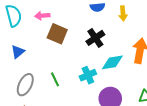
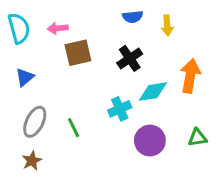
brown square: (57, 34) -> (78, 53), turned -36
green line: (55, 79) -> (74, 128), moved

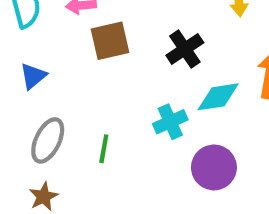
green line: (74, 128) -> (104, 149), turned 36

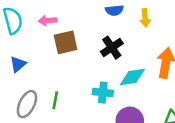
cyan cross: (170, 122) -> (103, 93), turned 30
green line: (104, 149) -> (55, 100), moved

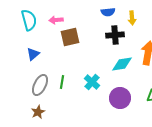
black cross: (112, 48) -> (115, 35), moved, turned 30
cyan cross: (103, 93) -> (92, 82), moved, turned 35

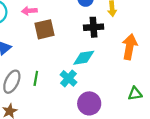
cyan diamond: (122, 64) -> (84, 58), moved
purple circle: (120, 98) -> (89, 103), moved

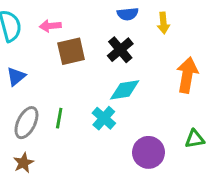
black cross: (94, 27) -> (120, 50), moved, turned -36
purple circle: (89, 103) -> (149, 152), moved

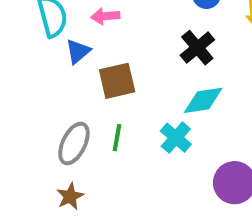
brown square: (71, 51) -> (117, 81), moved
blue triangle: (16, 76) -> (78, 51), moved

